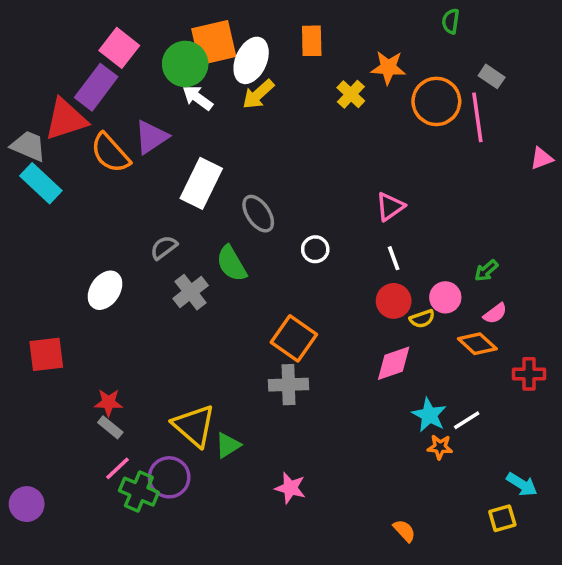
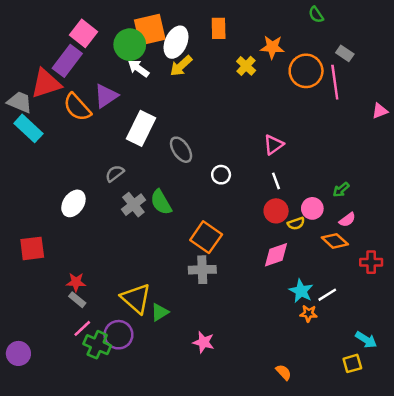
green semicircle: (451, 21) -> (316, 15), turned -42
green semicircle: (231, 264) -> (161, 202), moved

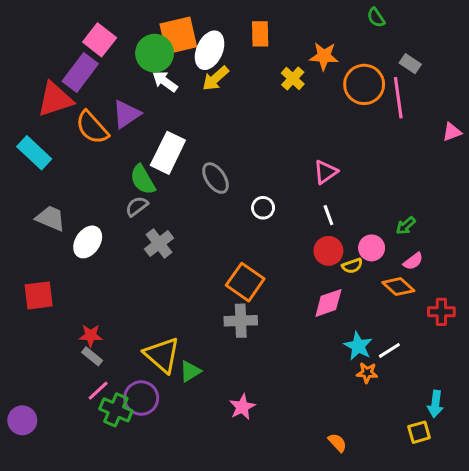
gray trapezoid: (20, 102) -> (51, 218), moved
green semicircle: (161, 202) -> (143, 180), moved
cyan arrow: (366, 340) -> (435, 404), turned 65
pink star: (204, 342) -> (242, 407), turned 30

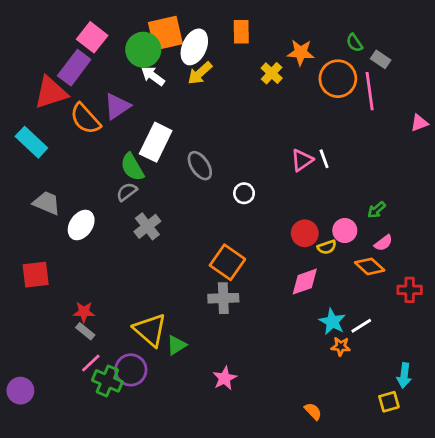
green semicircle: (376, 18) -> (354, 43), moved
white line: (328, 215) -> (324, 159), moved

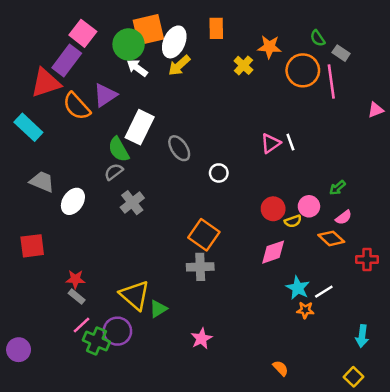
yellow square: (389, 402) -> (353, 377), moved, turned -30

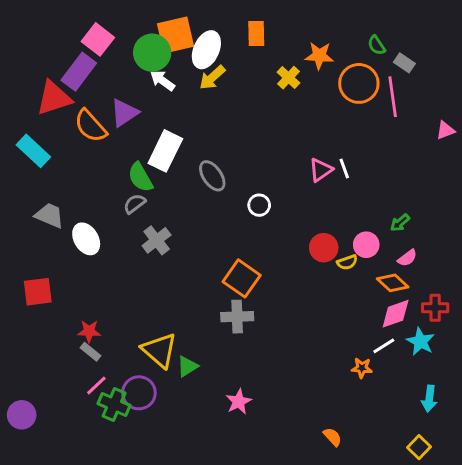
white ellipse: (73, 201) -> (86, 239), turned -65
pink diamond: (273, 252) -> (396, 314), moved
cyan star: (298, 288) -> (420, 342), moved

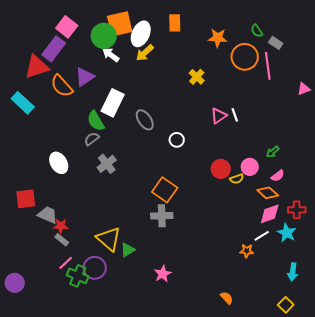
yellow cross: (288, 78) -> (197, 77), moved
gray trapezoid: (49, 215) -> (48, 215), moved

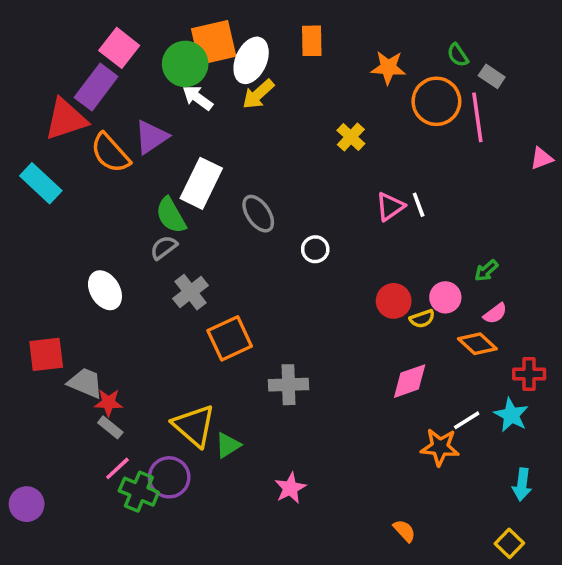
orange square: (165, 190) -> (230, 338), moved, turned 30
pink diamond: (270, 214) -> (410, 381), moved
orange star: (247, 251) -> (440, 447), size x1.5

